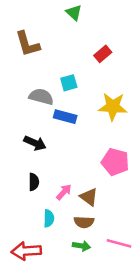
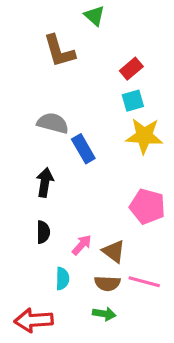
brown L-shape: (27, 44) -> (59, 51), moved
cyan square: (69, 83) -> (133, 101), moved
blue rectangle: (65, 117) -> (83, 149), turned 45
black arrow: (35, 143) -> (45, 182), turned -105
pink line: (119, 243) -> (144, 282), moved

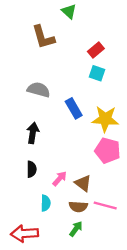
cyan square: (133, 101) -> (97, 73), turned 35
yellow star: (144, 136) -> (105, 119), moved
blue rectangle: (83, 149) -> (74, 108), moved
green arrow: (104, 314) -> (76, 229), turned -63

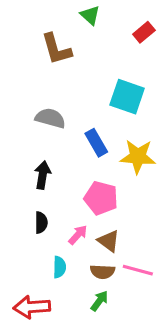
red rectangle: (96, 50) -> (144, 32), moved
cyan square: (97, 73) -> (127, 97), size x1.6
pink pentagon: (108, 150) -> (101, 198), moved

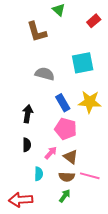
cyan square: (127, 97) -> (83, 63), turned -30
gray semicircle: (50, 118) -> (45, 74), moved
blue rectangle: (96, 143) -> (63, 103), moved

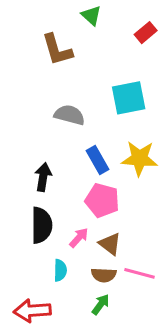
black semicircle: (27, 145) -> (42, 225), size x1.6

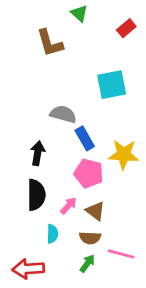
gray semicircle: (70, 115) -> (63, 114), moved
yellow star: (139, 158) -> (124, 154), moved
pink line: (139, 273) -> (121, 254), moved

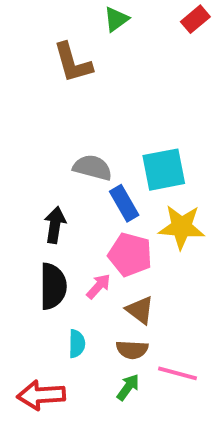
green triangle: (79, 13) -> (116, 19), turned 42
red rectangle: (126, 28) -> (195, 19), moved
cyan square: (112, 85) -> (164, 170), moved
pink arrow: (69, 206) -> (98, 286), moved

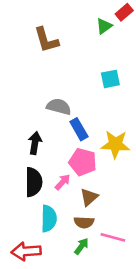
green triangle: (116, 19) -> (104, 26), moved
cyan square: (164, 170) -> (110, 79), moved, size x0.7
brown triangle: (140, 310) -> (89, 197), turned 42
cyan semicircle: (77, 344) -> (49, 219), size x1.5

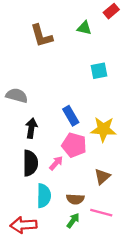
green triangle: (104, 26) -> (84, 28), moved, turned 49
gray semicircle: (59, 107) -> (17, 96), moved
brown triangle: (89, 197) -> (102, 177), moved

